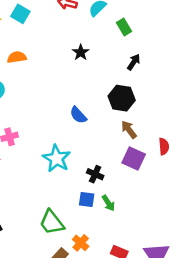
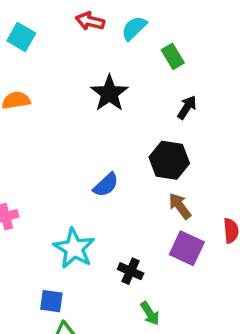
black star: (81, 52) -> (109, 93), size x1.5
blue semicircle: (78, 115) -> (106, 185), turned -90
blue square: (87, 199) -> (51, 301), moved

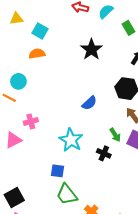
cyan square: (21, 37) -> (40, 31), moved
green arrow: (150, 313) -> (115, 135), moved

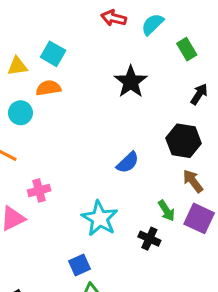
yellow triangle: (16, 19) -> (17, 66), moved
cyan circle: (18, 81) -> (20, 113), moved
blue square: (58, 171) -> (79, 265), turned -32

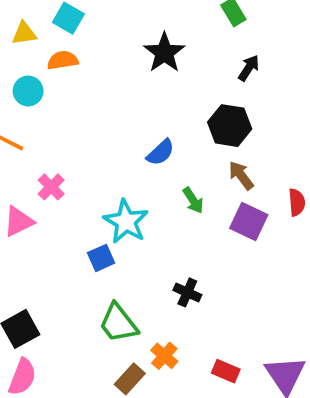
pink cross: (39, 190) -> (51, 187), turned -30
green arrow: (166, 211) -> (193, 200), moved
black cross: (149, 239) -> (187, 292), moved
blue square: (79, 265) -> (101, 258), moved

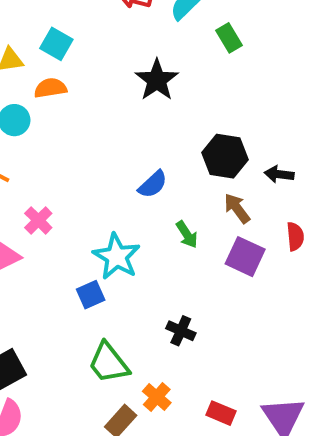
black arrow: (249, 68) -> (279, 174), moved, turned -116

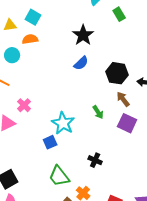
blue semicircle: (153, 184) -> (81, 63), moved

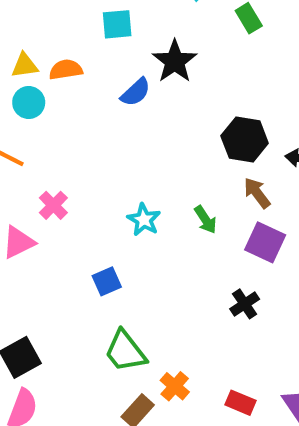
cyan square: (33, 17) -> (117, 24), moved, turned -35
yellow triangle: (10, 25) -> (25, 65), moved
blue semicircle: (81, 63) -> (136, 92), moved
cyan star: (63, 123) -> (144, 220), moved, size x0.7
black cross: (95, 160) -> (245, 304), moved, turned 32

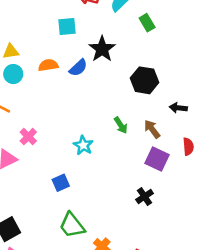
orange semicircle: (66, 70) -> (48, 65), moved
black hexagon: (245, 139) -> (145, 80), moved
green arrow: (206, 220) -> (121, 125), moved

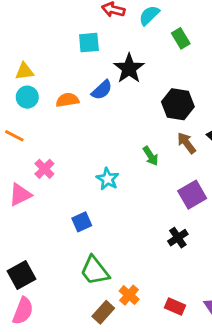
orange semicircle: (48, 65) -> (67, 100), moved
brown arrow: (152, 129) -> (186, 143), moved
purple square: (157, 159) -> (192, 195), turned 35

